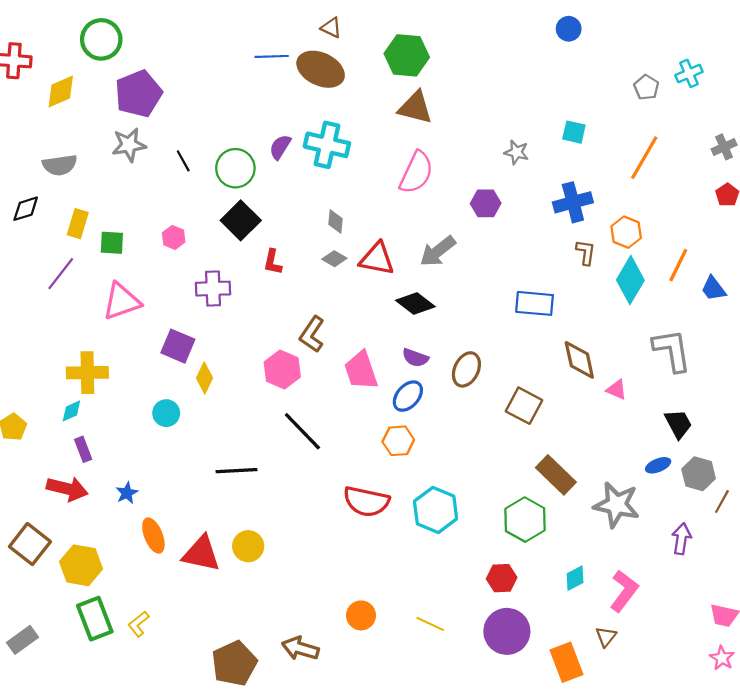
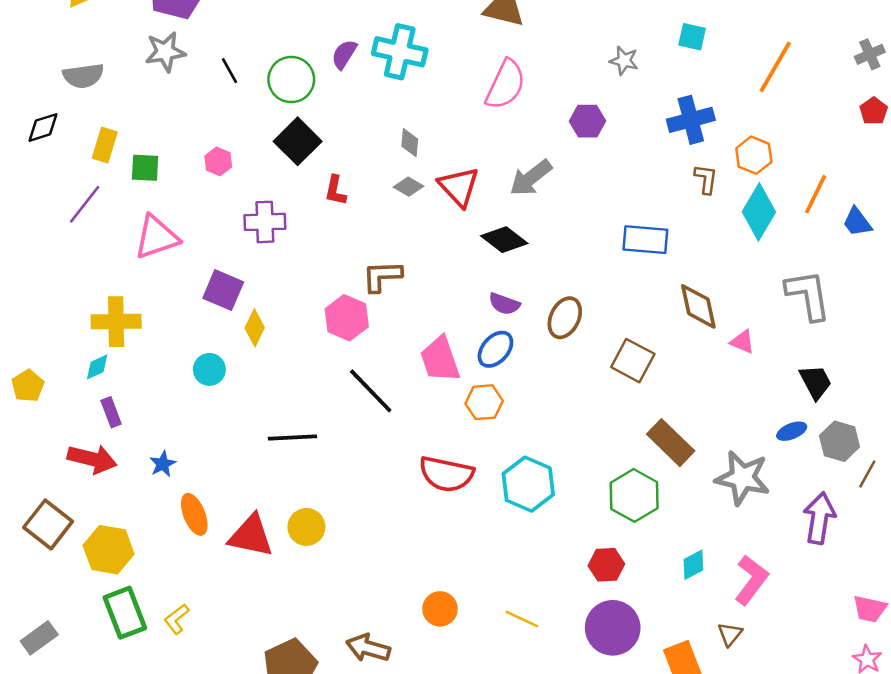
red triangle: (377, 259) -> (459, 187), turned 36
brown L-shape: (312, 334) -> (382, 276), turned 54
pink trapezoid: (361, 371) -> (440, 359), moved
purple arrow: (681, 539) -> (819, 518), size x1.4

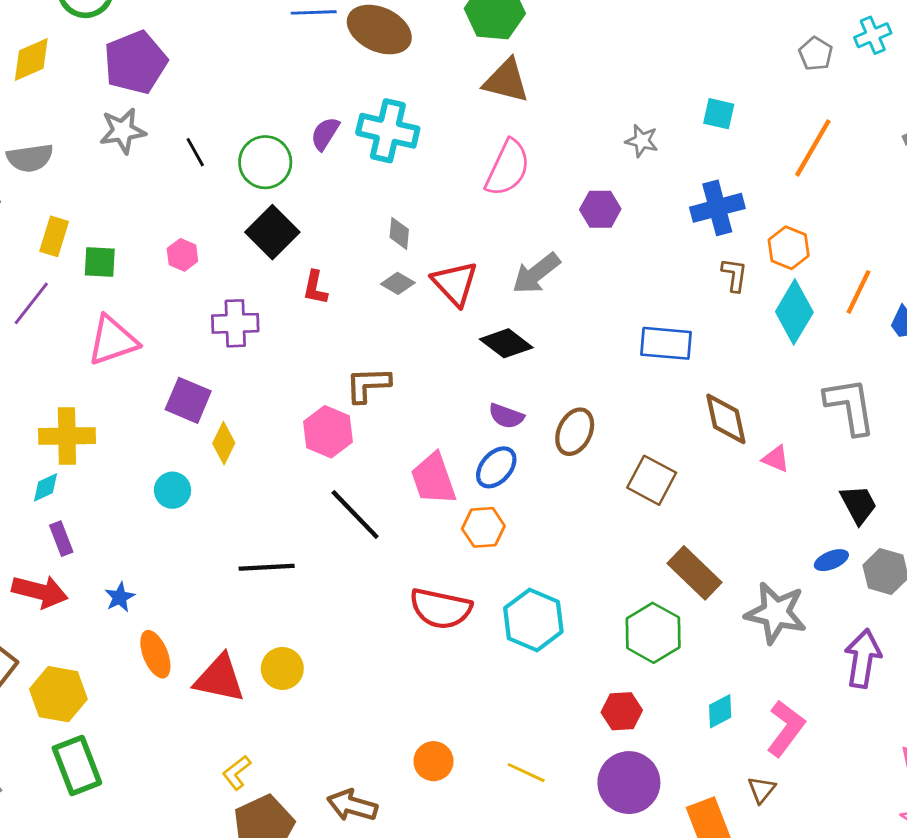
yellow L-shape: (177, 619) -> (237, 773), moved

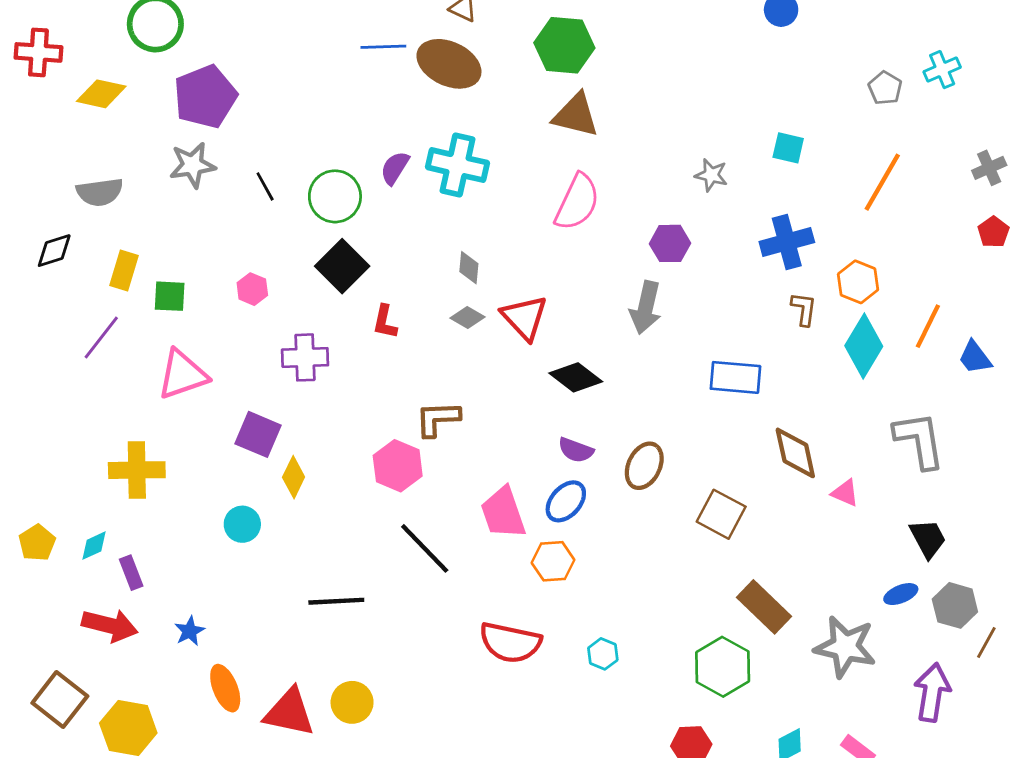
yellow diamond: (31, 59) -> (101, 94), turned 36
gray arrow: (536, 273) -> (646, 308), moved, turned -39
cyan diamond: (46, 487) -> (94, 546), moved
cyan hexagon: (533, 620) -> (603, 654), size x0.5

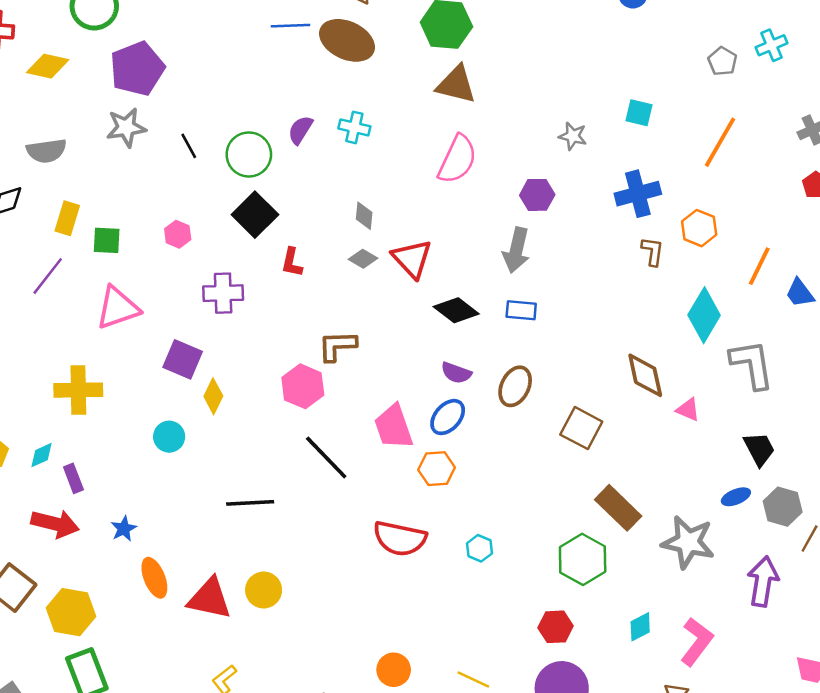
cyan cross: (458, 165) -> (354, 127), size x0.6
cyan diamond: (864, 346) -> (704, 315), moved
blue rectangle: (735, 377) -> (521, 310), moved, size x0.7

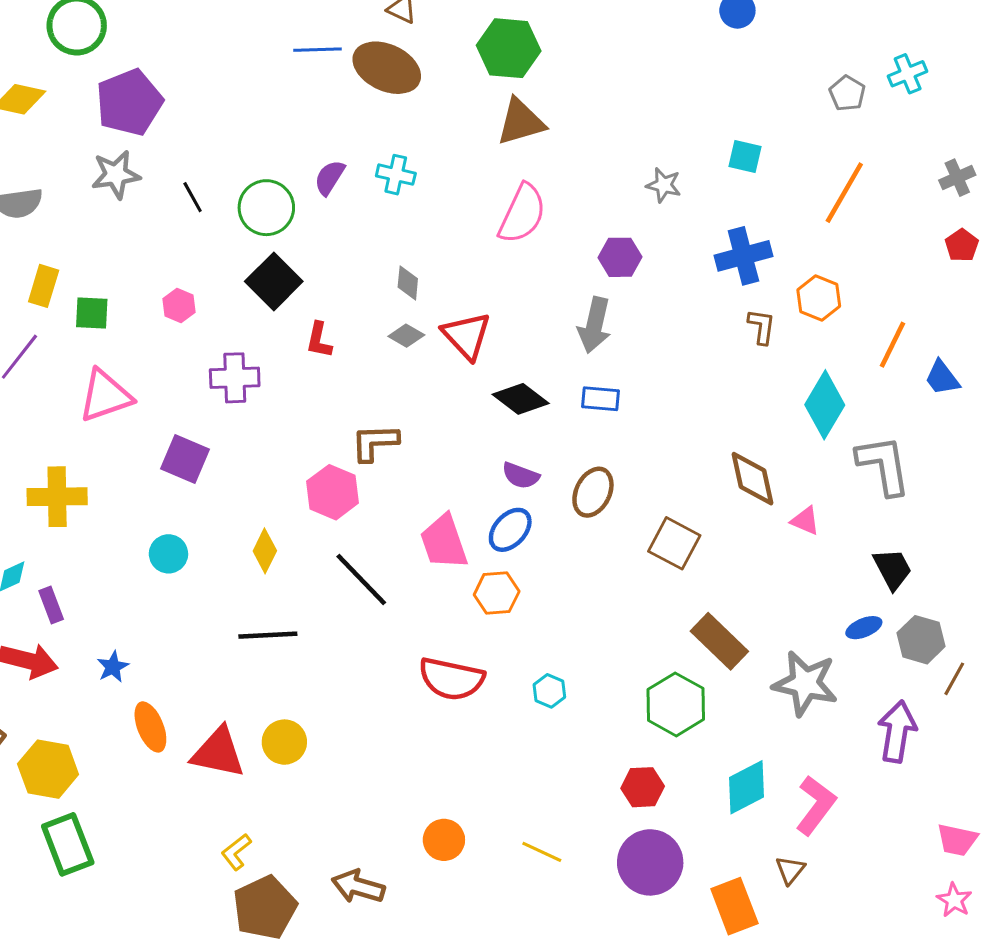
brown triangle: (456, 85) -> (521, 122), turned -30
yellow diamond: (213, 396) -> (265, 551), moved
cyan diamond: (640, 627) -> (746, 787), size x1.5

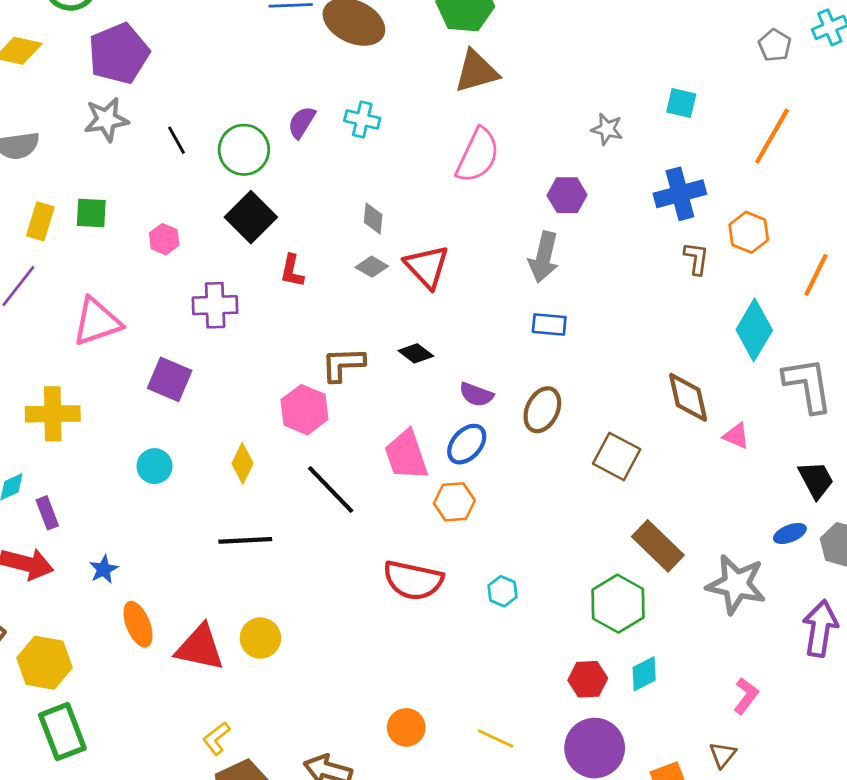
green square: (92, 313) -> (91, 213), moved
black diamond: (521, 399) -> (416, 353), moved, size x0.7
cyan diamond: (746, 787) -> (644, 674), moved, size x0.7
pink L-shape: (816, 805) -> (746, 696), size x0.7

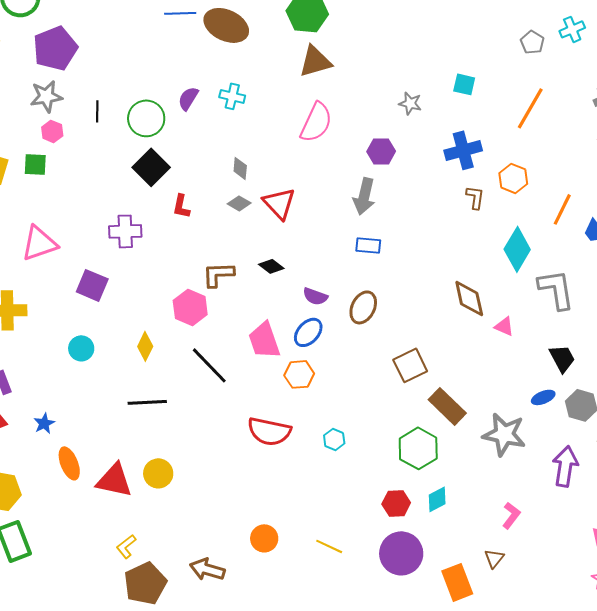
black line: (177, 140) -> (97, 111), turned 30
pink hexagon: (164, 239) -> (52, 131), moved
brown square: (617, 456) -> (410, 365), moved, turned 36

